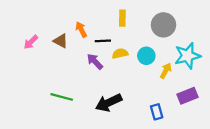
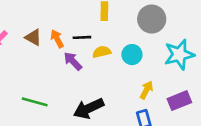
orange arrow: (81, 29) -> (57, 39), moved
yellow arrow: (166, 71) -> (146, 90), moved

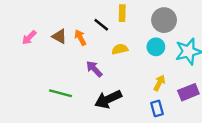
black line: (82, 37) -> (101, 25), moved, turned 42
cyan circle: (132, 55) -> (156, 47), moved
purple arrow: (73, 61) -> (94, 69), moved

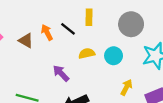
orange arrow: (80, 38) -> (47, 32), moved
cyan circle: (156, 47) -> (114, 56), moved

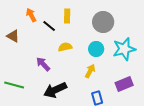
orange arrow: (47, 32) -> (31, 15), moved
cyan circle: (114, 56) -> (96, 49), moved
yellow arrow: (126, 87) -> (90, 71), moved

